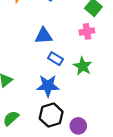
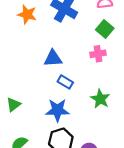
green star: (83, 66) -> (100, 99), moved

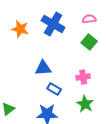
pink cross: (98, 54) -> (83, 77), moved

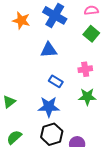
blue triangle: (43, 68) -> (49, 50), moved
green star: (85, 104) -> (87, 97), turned -30

